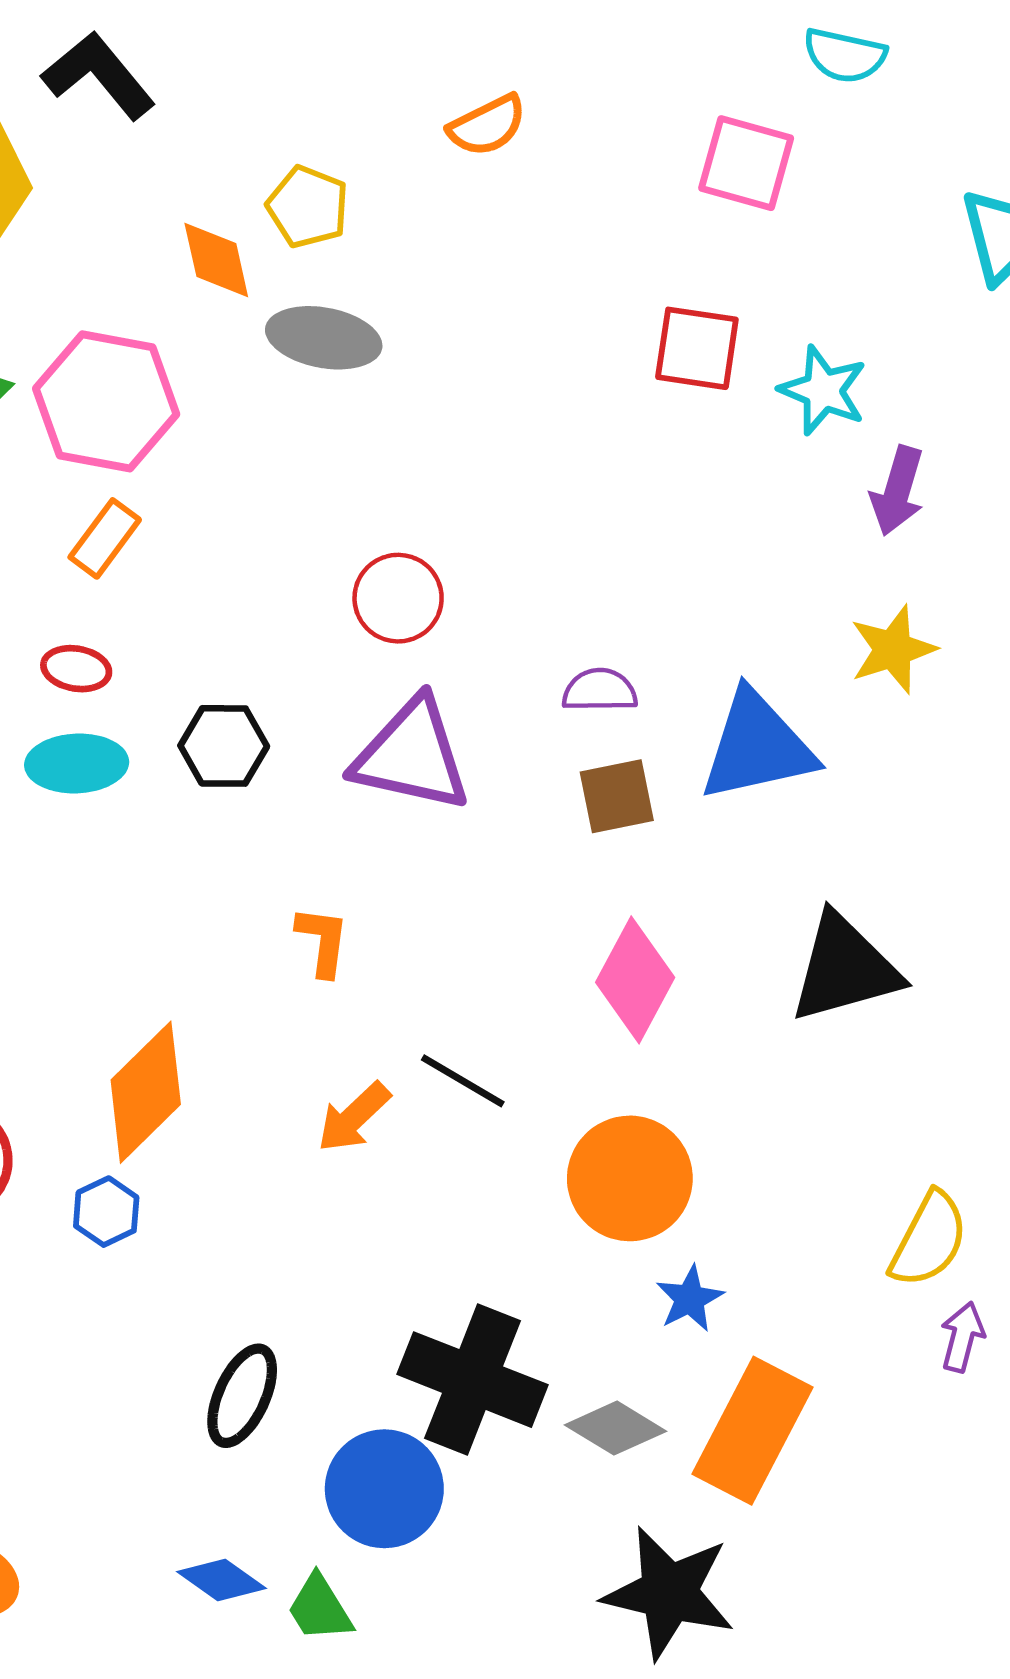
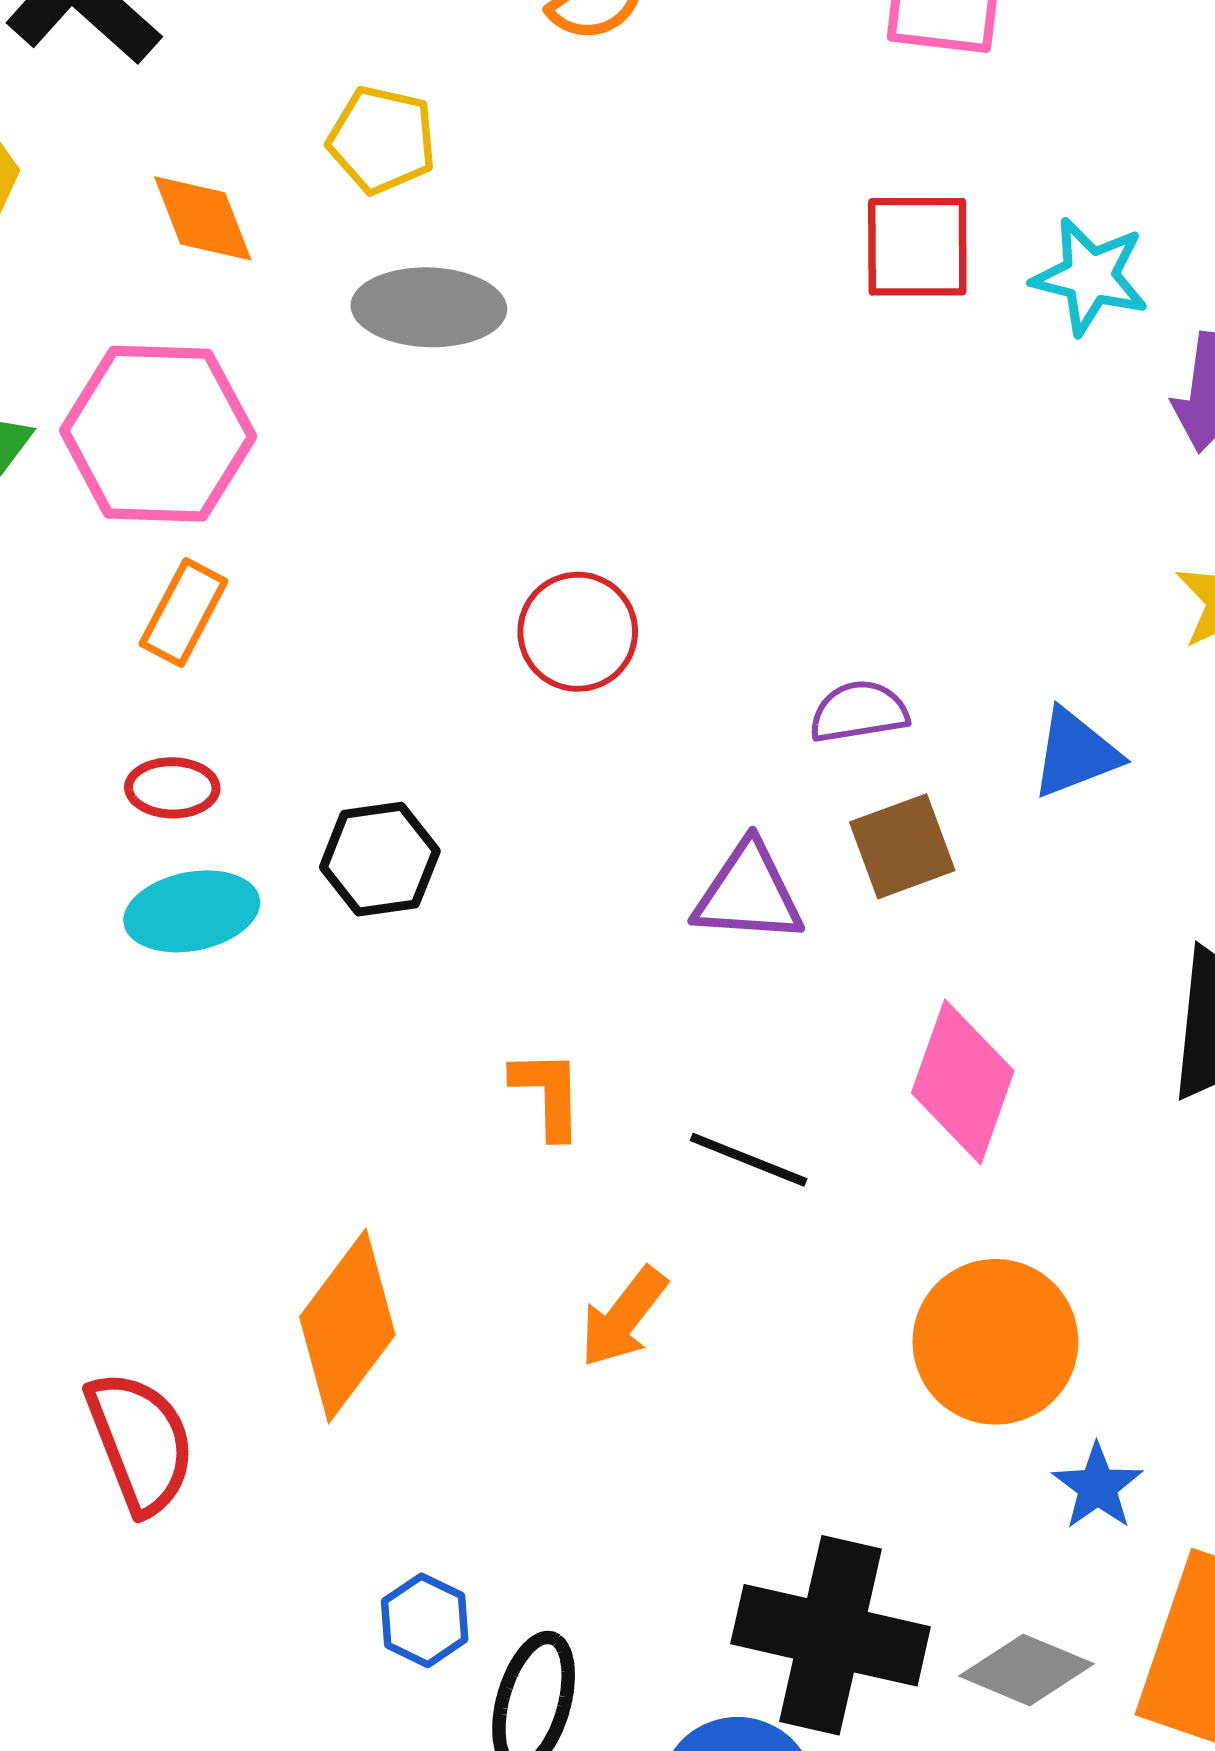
orange diamond: (216, 260) -> (203, 218), moved
blue triangle: (757, 746) -> (1075, 753), size x0.6
purple triangle: (412, 755) -> (748, 893), moved, size x0.7
black line: (463, 1081) -> (749, 1160), moved
blue hexagon: (106, 1212) -> (425, 1620), moved

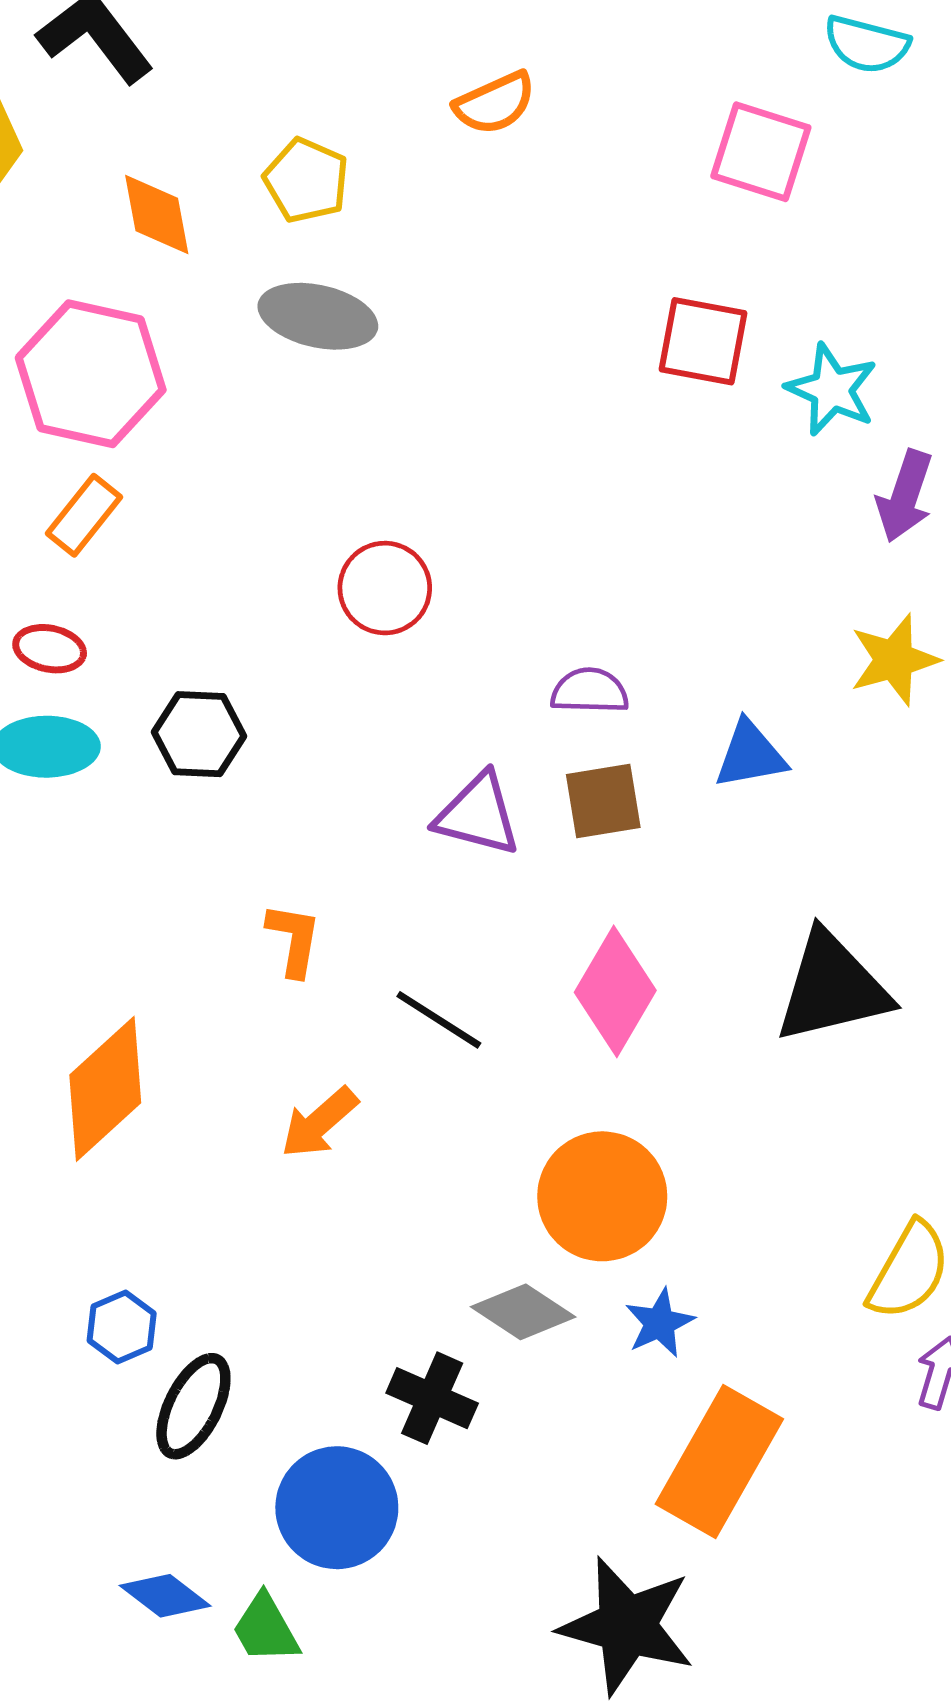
black cross: (831, 1635) -> (432, 1398), size x0.6
gray diamond: (1027, 1670) -> (523, 1312), moved

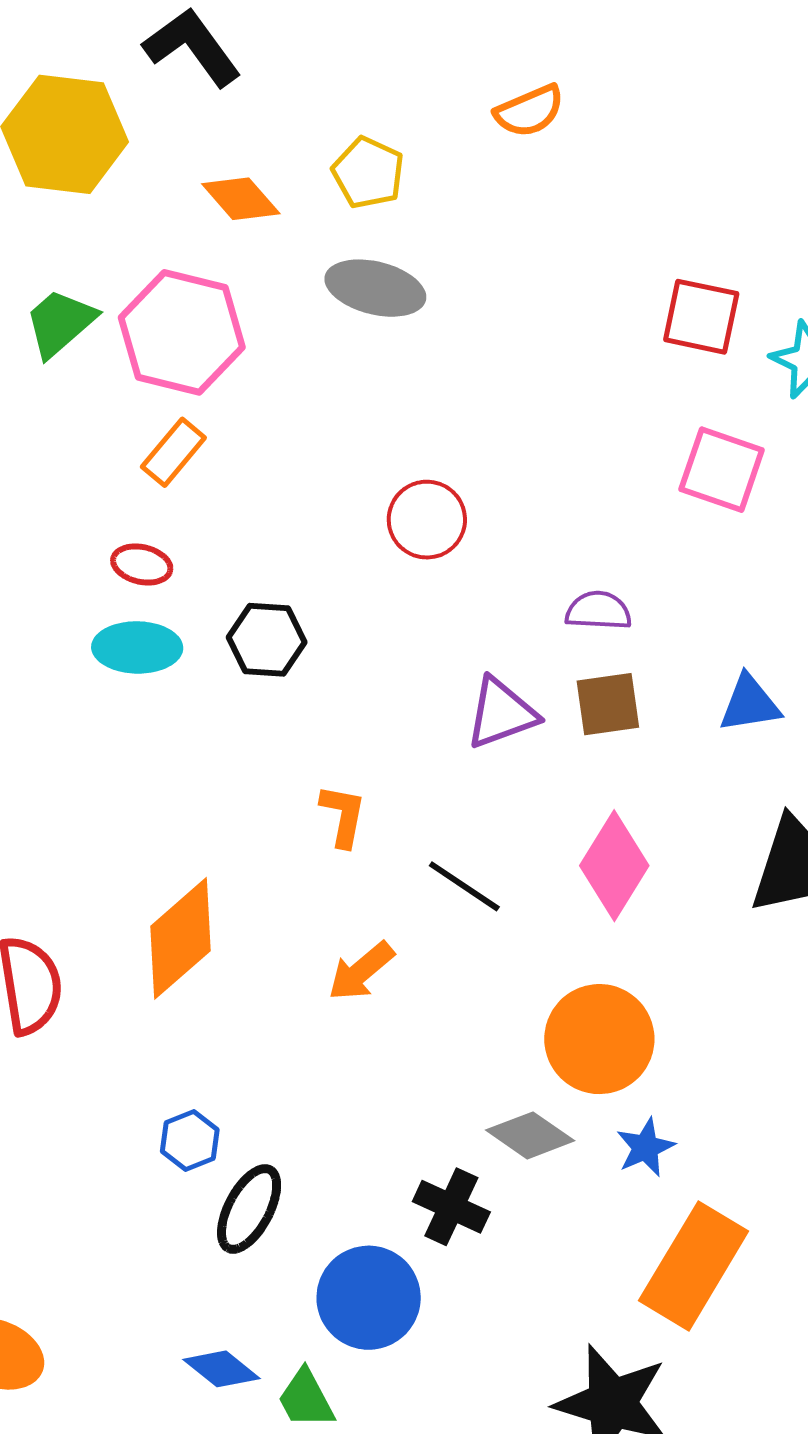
pink square: (761, 152) -> (722, 470), moved
orange diamond: (157, 214) -> (241, 199), turned -32
blue triangle: (750, 755) -> (750, 704), moved
purple triangle: (478, 815) -> (501, 713), turned -36

